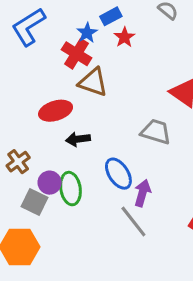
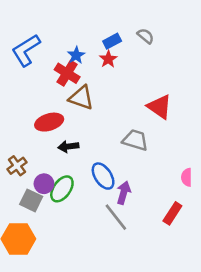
blue rectangle: (111, 16) -> (112, 41), moved
green ellipse: (71, 189) -> (62, 189), turned 44

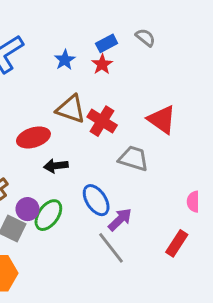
red cross: (67, 73) -> (102, 121), moved
purple arrow: (124, 193) -> (120, 220), turned 30

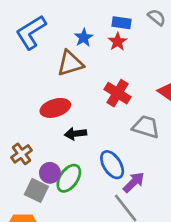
blue rectangle: (107, 43) -> (122, 23), turned 36
brown triangle: (71, 109) -> (70, 63), moved, turned -36

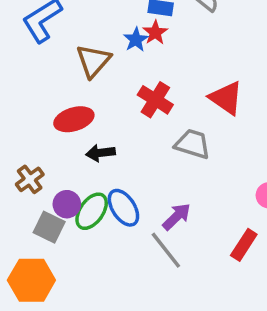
blue star: (84, 38) -> (136, 40), moved
brown triangle: (70, 63) -> (93, 61), turned -32
blue ellipse: (112, 165) -> (123, 208), moved

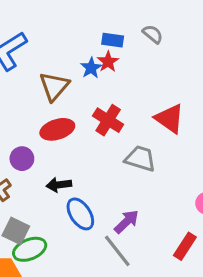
red ellipse: (74, 119) -> (57, 129), moved
black arrow: (100, 153) -> (59, 185), moved
purple circle: (67, 204) -> (22, 159), moved
green ellipse: (92, 211) -> (30, 249), moved, turned 32

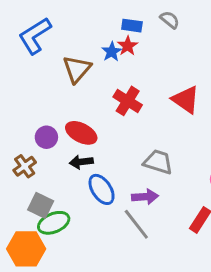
red ellipse: (57, 129) -> (81, 133), moved, turned 44
gray trapezoid: (140, 159) -> (158, 162), moved
purple arrow: (127, 222) -> (145, 197), turned 40

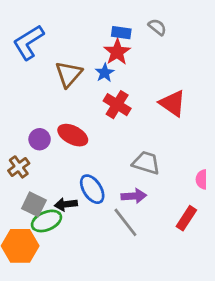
red star: (128, 46) -> (117, 52), size x1.4
blue star: (112, 52) -> (105, 73), moved
black arrow: (81, 162) -> (66, 204), moved

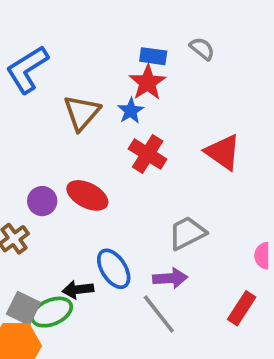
gray trapezoid: (146, 163) -> (187, 233), turned -44
gray square: (34, 204) -> (23, 308), moved

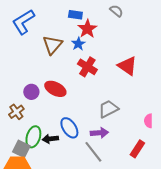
blue rectangle: (153, 56) -> (75, 15), moved
green ellipse: (52, 312) -> (33, 137), moved, turned -50

